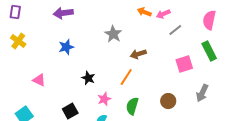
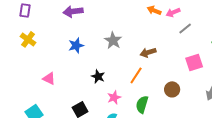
gray star: (113, 34) -> (113, 40), moved
brown circle: (168, 101) -> (172, 89), moved

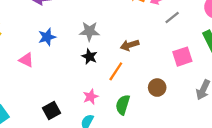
gray star: (113, 40) -> (89, 31), turned -30
black star: (98, 76) -> (89, 57), moved
pink triangle: (49, 78) -> (26, 60), moved

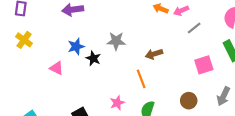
black star: (89, 57) -> (93, 58), moved
orange line: (116, 71) -> (141, 79), turned -54
brown circle: (157, 88) -> (189, 101), moved

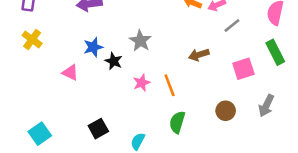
gray star: (116, 41) -> (140, 41), turned 30
brown arrow: (154, 54) -> (199, 55), moved
pink star: (117, 103) -> (142, 83), moved

